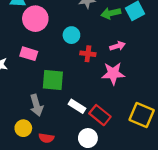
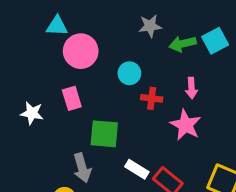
pink arrow: (117, 46) -> (191, 88), turned 104
pink rectangle: (29, 54) -> (72, 98), turned 56
pink star: (113, 73) -> (186, 125), turned 30

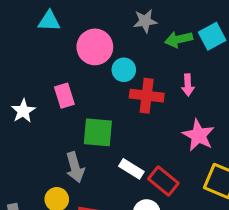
pink circle: (81, 51) -> (95, 47), moved
red cross: (152, 98) -> (147, 96), size x1.5
white star: (32, 113) -> (23, 111), turned 30
pink star: (186, 125) -> (198, 135), moved

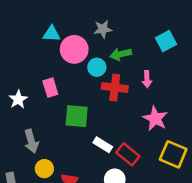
cyan triangle: (49, 21) -> (52, 34), moved
gray star: (145, 21) -> (103, 29), moved
green arrow: (179, 39) -> (121, 54), moved
gray arrow: (75, 167) -> (31, 141), moved

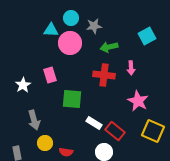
cyan circle: (97, 67) -> (71, 18), moved

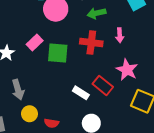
pink rectangle: (50, 75) -> (35, 43), turned 63
green square: (72, 99) -> (58, 53), moved
red rectangle: (115, 131) -> (103, 85), moved

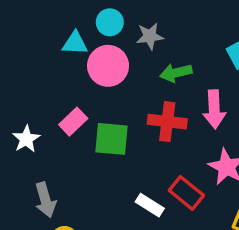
pink arrow: (120, 35) -> (214, 109), size x1.5

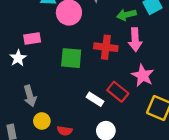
green arrow: (176, 73) -> (126, 15), moved
pink rectangle: (73, 122) -> (32, 39), moved, turned 35

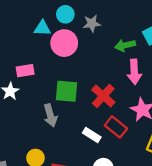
red cross: (106, 47) -> (103, 96), moved, turned 35
gray arrow: (30, 96) -> (50, 115), moved

